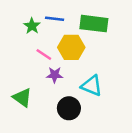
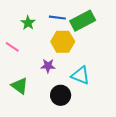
blue line: (55, 19) -> (57, 18), moved
green rectangle: (94, 24) -> (83, 21), turned -35
pink line: (44, 55) -> (12, 47), moved

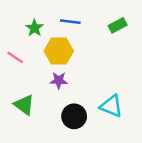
green rectangle: (83, 21) -> (118, 25), moved, size x0.6
yellow hexagon: (63, 42) -> (59, 51), moved
cyan triangle: (81, 75) -> (111, 106), moved

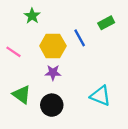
blue line: (70, 22) -> (80, 38), moved, turned 54
green star: (34, 28) -> (32, 16), moved
black circle: (74, 116) -> (52, 105), moved

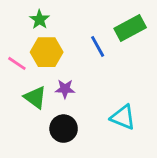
green rectangle: (106, 23) -> (130, 28), size x1.5
yellow hexagon: (53, 46) -> (47, 52), moved
green triangle: (22, 95) -> (35, 97), moved

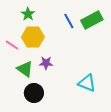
blue line: (98, 46) -> (69, 21), moved
black circle: (64, 129) -> (34, 93), moved

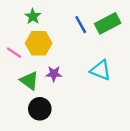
cyan triangle: (87, 83) -> (101, 70), moved

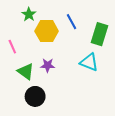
green rectangle: (108, 23) -> (99, 34), moved, turned -45
yellow hexagon: (39, 43) -> (47, 31), moved
pink line: (14, 53) -> (12, 47), turned 32

